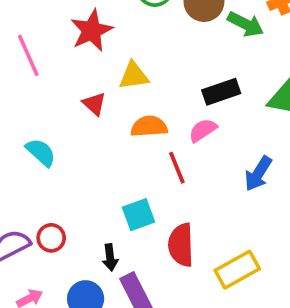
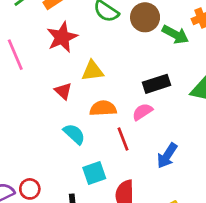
cyan semicircle: (41, 152) -> (74, 134), moved
blue arrow: (258, 174) -> (167, 156), moved

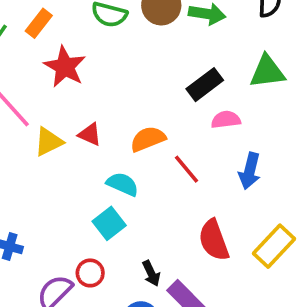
yellow triangle: (93, 71) -> (49, 142), moved
pink semicircle: (142, 112) -> (226, 120), moved, turned 45
cyan square: (94, 173) -> (109, 223), moved

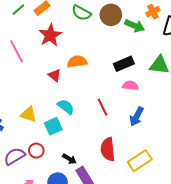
orange semicircle: (148, 139) -> (77, 62), moved
yellow triangle: (49, 142) -> (29, 114), moved, turned 30
black arrow: (151, 273) -> (69, 159), turned -48

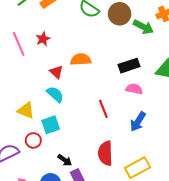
red star: (50, 35) -> (43, 39), moved, size x0.6
cyan semicircle: (66, 107) -> (55, 94), moved
red circle: (36, 151) -> (33, 140), moved

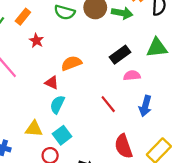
red star: (43, 39) -> (36, 41), moved
cyan semicircle: (55, 94) -> (57, 105), turned -90

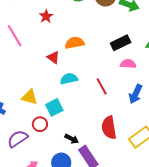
cyan semicircle: (57, 105) -> (69, 79), moved, turned 42

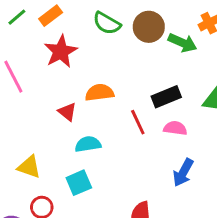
red star: (46, 16) -> (61, 51), size x1.6
red line: (102, 86) -> (138, 122), moved
cyan square: (54, 107) -> (79, 183), moved

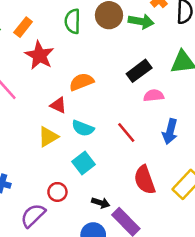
green semicircle: (107, 23) -> (73, 21), turned 75
red line: (138, 122) -> (126, 132), moved
cyan semicircle: (88, 144) -> (83, 128), turned -135
yellow triangle: (29, 167) -> (48, 137), moved, turned -35

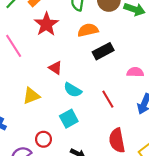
black rectangle: (139, 71) -> (103, 51), moved
orange semicircle: (81, 82) -> (88, 30), moved
yellow triangle: (48, 137) -> (31, 96), moved

